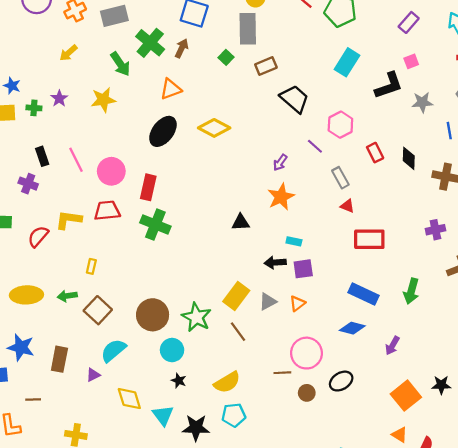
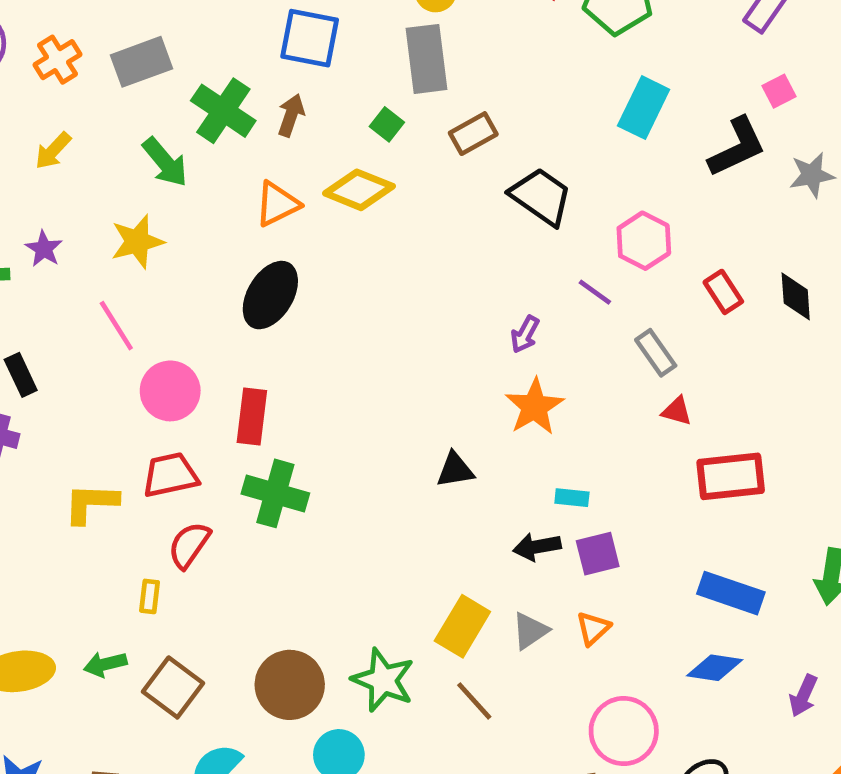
yellow diamond: (214, 128) -> (359, 190), moved
pink line: (76, 160) -> (116, 326), moved
red semicircle: (38, 236) -> (189, 545), moved

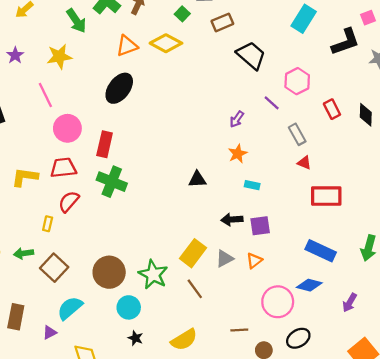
orange star: (534, 407) -> (238, 154), size x0.7
cyan rectangle: (572, 498) -> (252, 185), moved
pink circle: (624, 731) -> (278, 302), moved

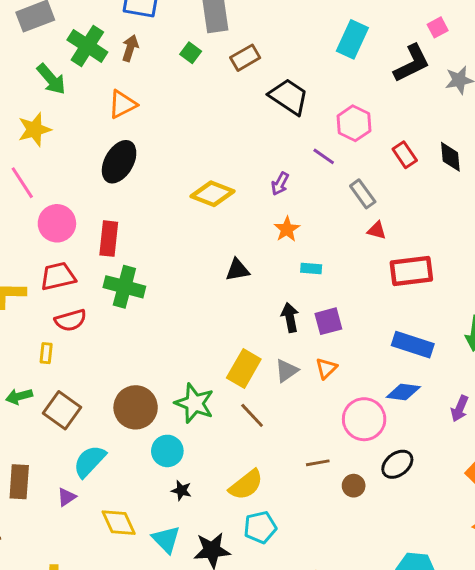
yellow diamond: (166, 43) -> (212, 194), moved
red semicircle: (69, 202) -> (71, 320), turned -140
black arrow: (232, 220) -> (290, 318), turned 90

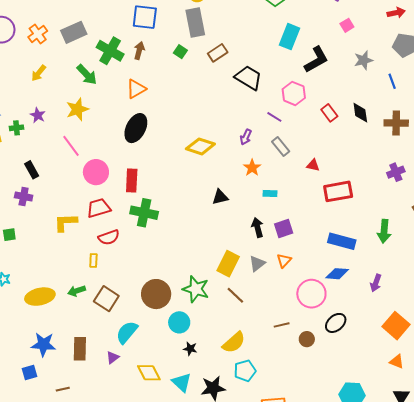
black L-shape: (412, 63) -> (316, 60), moved
gray rectangle: (363, 194) -> (281, 147), moved

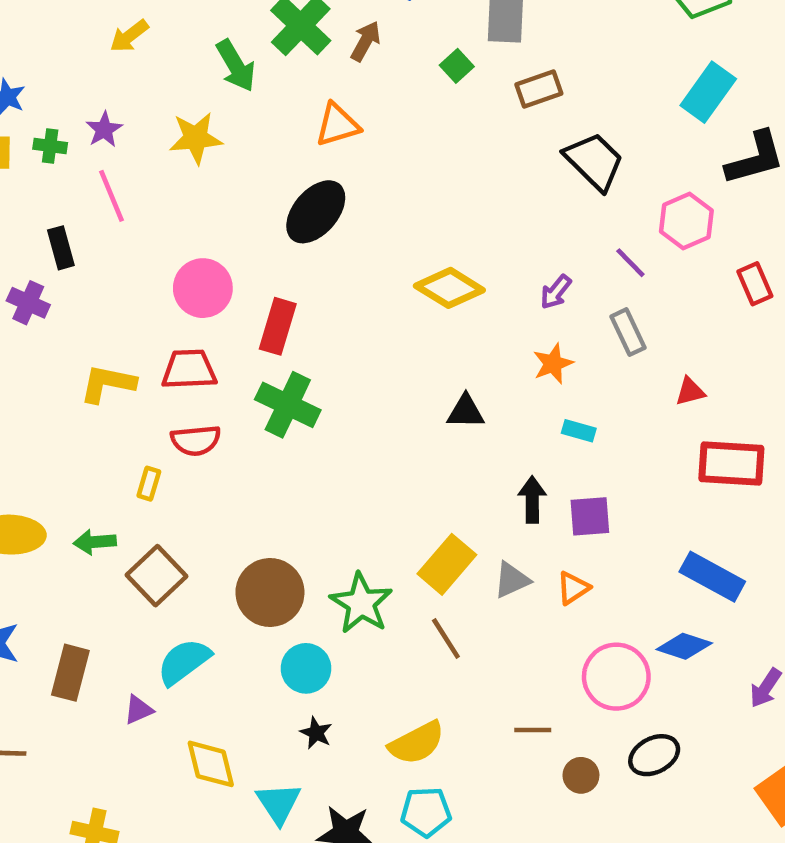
pink line: (71, 146) -> (111, 196), moved
red triangle: (313, 165) -> (690, 391), turned -40

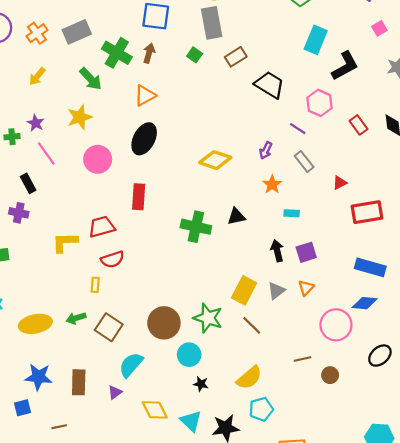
pink circle: (203, 288) -> (98, 159), moved
green cross: (288, 405) -> (196, 227), moved
black ellipse: (654, 755) -> (380, 356), moved

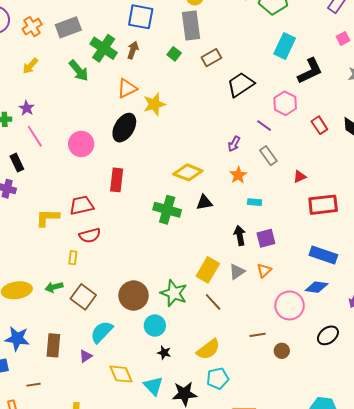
black trapezoid: (270, 85) -> (241, 85), turned -68
yellow star: (80, 117) -> (154, 104), moved
yellow diamond: (215, 160) -> (188, 172), moved

